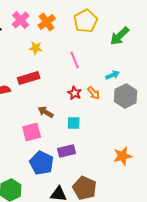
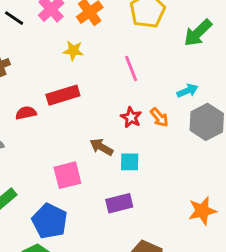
brown arrow: (46, 112) -> (101, 147), moved
blue pentagon: (42, 163) -> (50, 221), moved

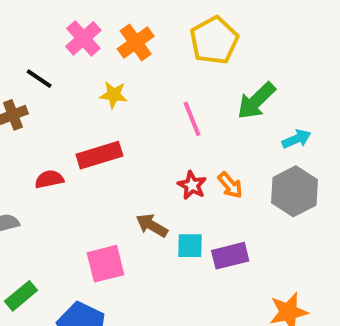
black line: (14, 18) -> (39, 79), moved
green arrow: (198, 33) -> (256, 101), moved
cyan arrow: (187, 91) -> (297, 139), moved
purple rectangle: (119, 203) -> (230, 256), moved

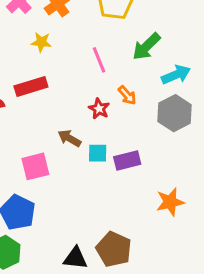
cyan arrow: (297, 139) -> (176, 75), size x1.4
orange arrow: (230, 185) -> (127, 95), moved

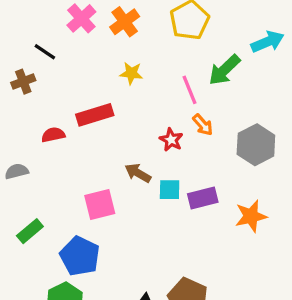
yellow star: (41, 42) -> (131, 73), moved
pink line: (99, 60) -> (189, 90), moved
cyan arrow: (176, 75) -> (268, 42), moved
orange star: (170, 202) -> (251, 216), moved

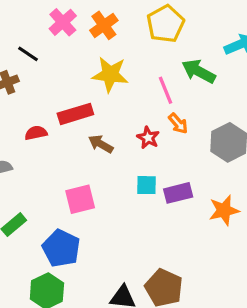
green arrow: (224, 70) -> (199, 71), turned 72
yellow star: (131, 73) -> (110, 74), size x1.6
brown arrow: (138, 173) -> (101, 144), moved

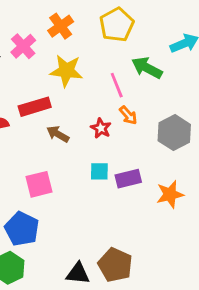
pink cross: (63, 22) -> (23, 46), moved

